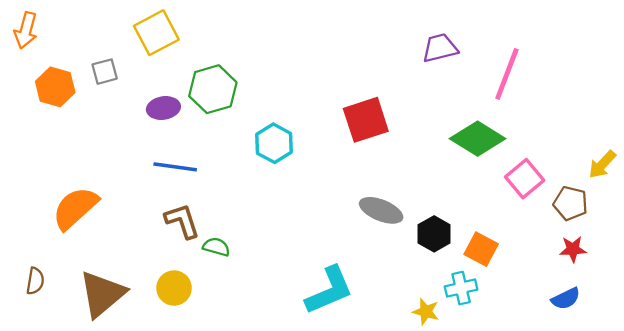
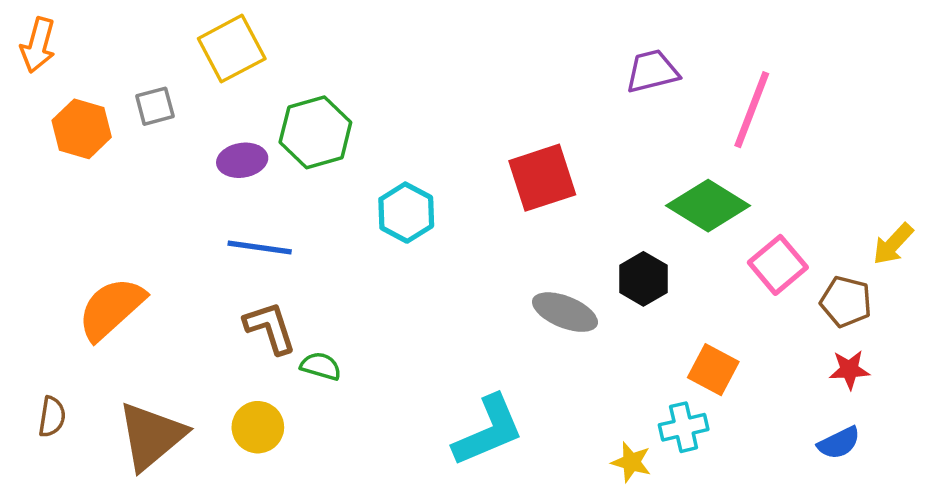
black hexagon: (434, 234) -> (643, 279), moved

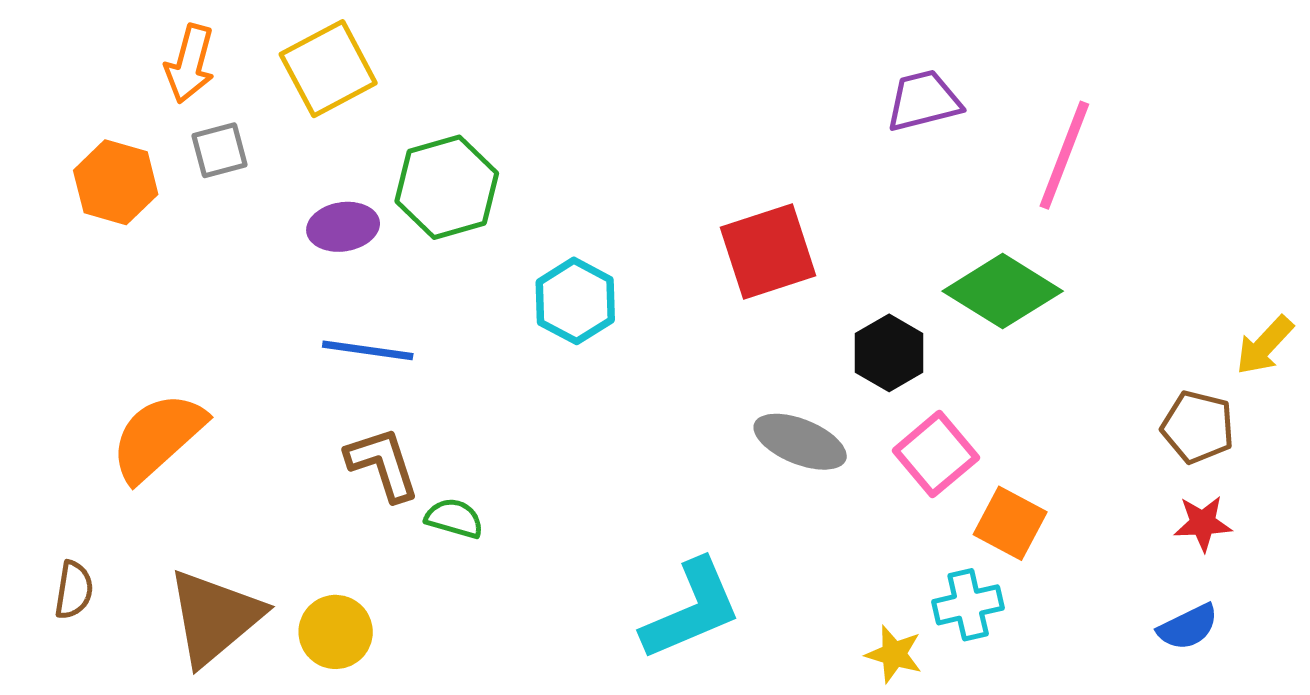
orange arrow: (38, 45) -> (190, 64), moved
pink square: (778, 265) -> (936, 454), moved
black hexagon: (643, 279) -> (889, 353), moved
yellow circle: (258, 427) -> (336, 632), moved

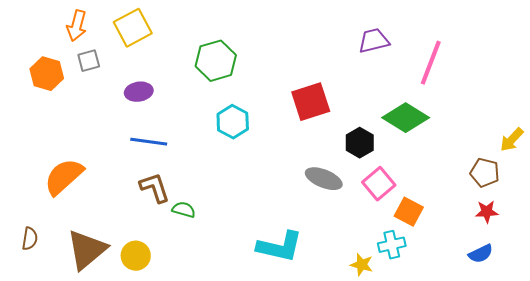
green hexagon: (447, 187) -> (216, 61), moved
cyan L-shape: (691, 610) -> (280, 247), turned 36

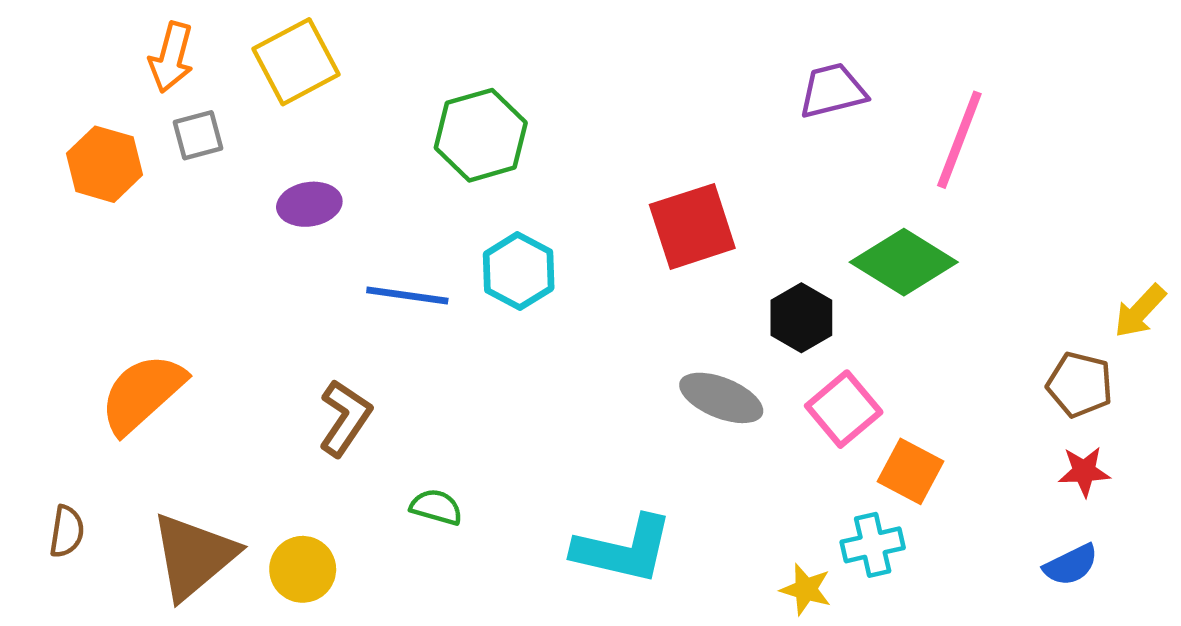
blue line: (149, 142) -> (407, 296), moved
brown L-shape: (155, 188) -> (345, 418), turned 52
green semicircle: (184, 210) -> (436, 507), moved

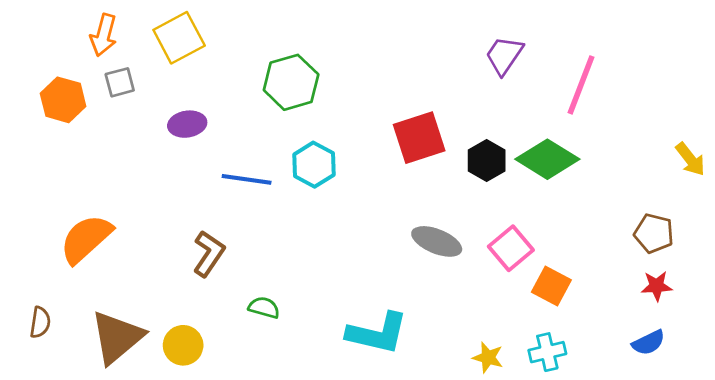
purple trapezoid: (833, 91) -> (504, 55), turned -42
yellow arrow: (1140, 311) -> (690, 159), moved, turned -81
black hexagon: (801, 318) -> (487, 161), moved
cyan cross: (873, 545) -> (547, 352), moved

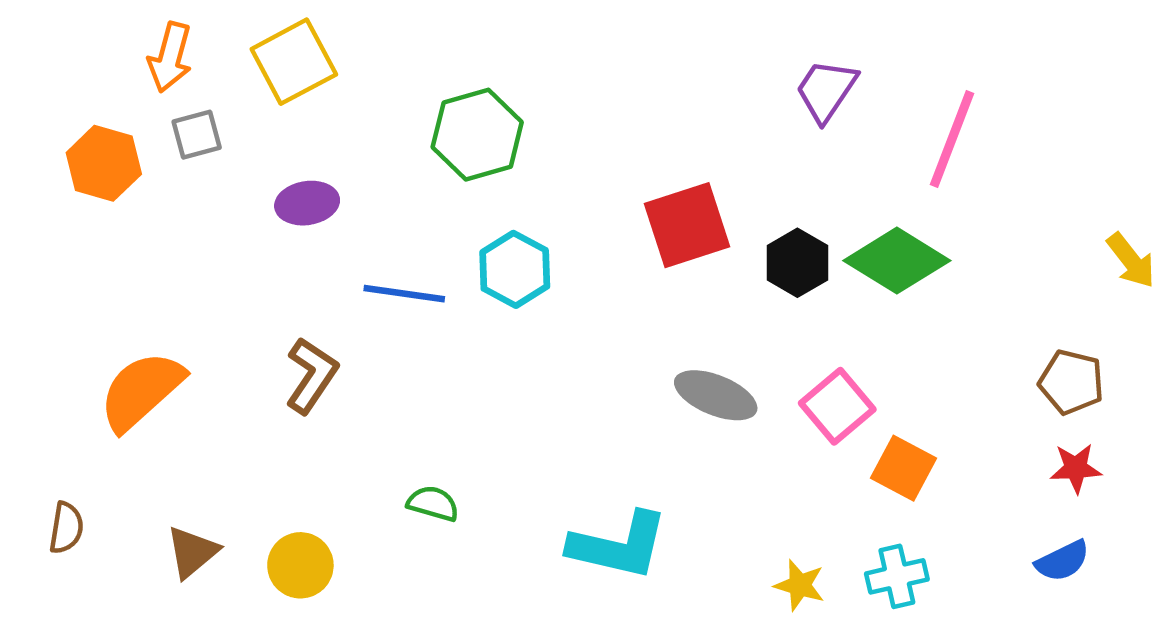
brown L-shape: (209, 254) -> (311, 375), moved
brown triangle: (117, 337) -> (192, 552), size x0.6

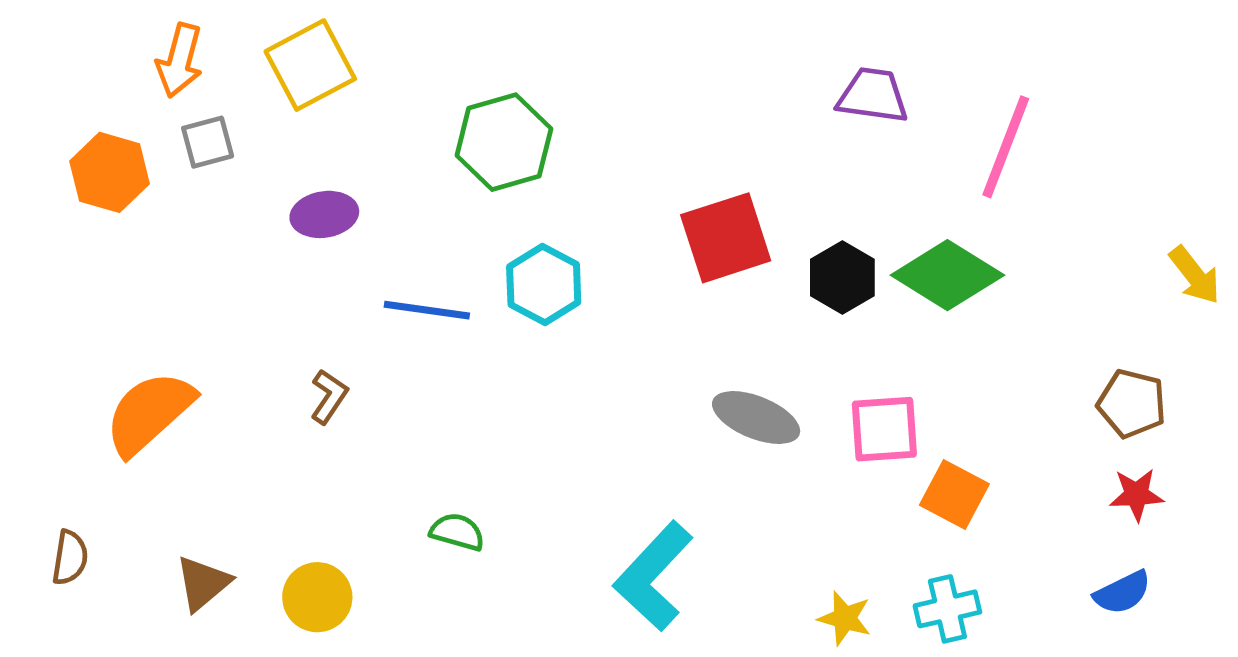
purple trapezoid: (826, 90) -> (873, 95), turned 64
brown L-shape: (311, 375) -> (329, 397), size x0.7
pink square: (837, 406) -> (884, 429), turned 36
cyan L-shape: (619, 545) -> (653, 576), turned 120

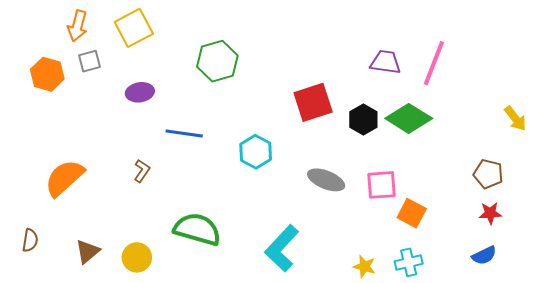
purple trapezoid: (873, 95) -> (386, 62), moved
cyan hexagon: (544, 284) -> (256, 152), moved
green semicircle: (457, 532) -> (197, 229), size x2.0

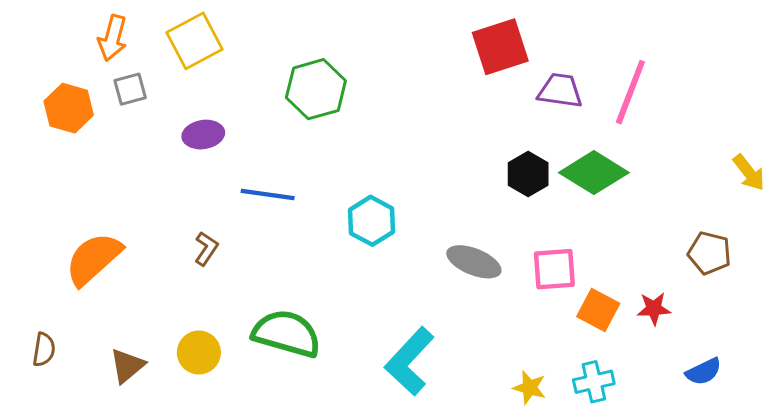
red square: (313, 102) -> (500, 47), moved
red star: (490, 213) -> (654, 309), moved
yellow circle: (137, 257) -> (199, 352), moved

